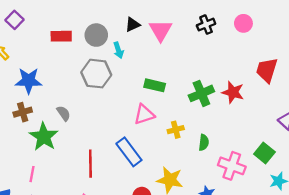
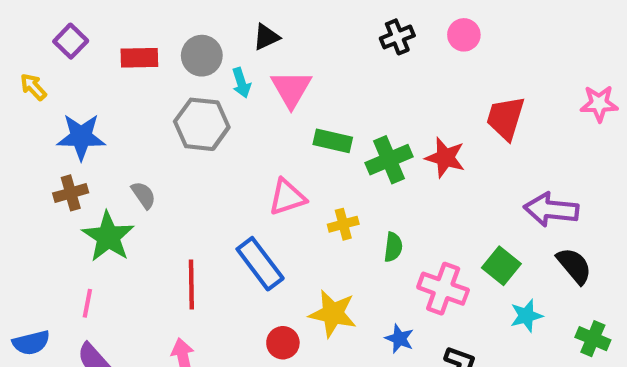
purple square: (14, 20) -> (71, 41), moved
pink triangle: (161, 30) -> (291, 89), moved
green rectangle: (155, 85) -> (333, 141), moved

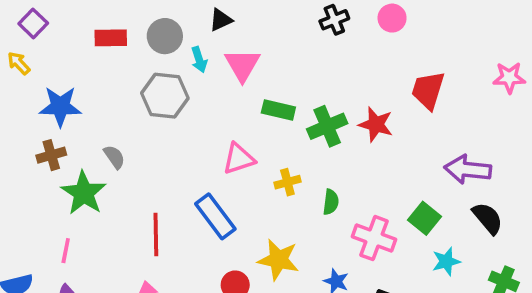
purple square: (71, 41) -> (33, 23), moved

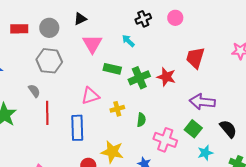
cyan arrow: (199, 60) -> (128, 41), moved, turned 152
gray semicircle: (114, 157) -> (34, 91), moved
purple arrow: (468, 170) -> (202, 102), moved
blue rectangle: (215, 216) -> (77, 128), turned 35
red line: (156, 234) -> (47, 113), moved

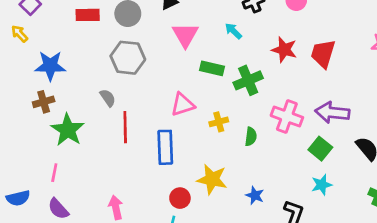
red star: (166, 77) -> (284, 50), moved
pink cross: (165, 140) -> (287, 117), moved
cyan star: (205, 153) -> (322, 185), moved

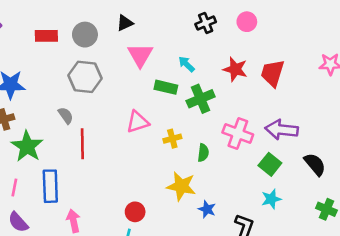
cyan arrow: (233, 31) -> (186, 64), moved
blue rectangle: (165, 147) -> (50, 186), moved
yellow star: (212, 179) -> (181, 186), moved

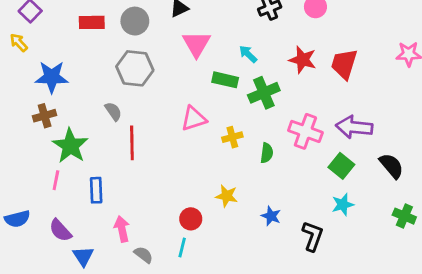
blue rectangle: (50, 186) -> (96, 190), size x0.7
yellow star: (181, 186) -> (227, 196), moved, size x0.7
pink line: (14, 187) -> (56, 180), moved

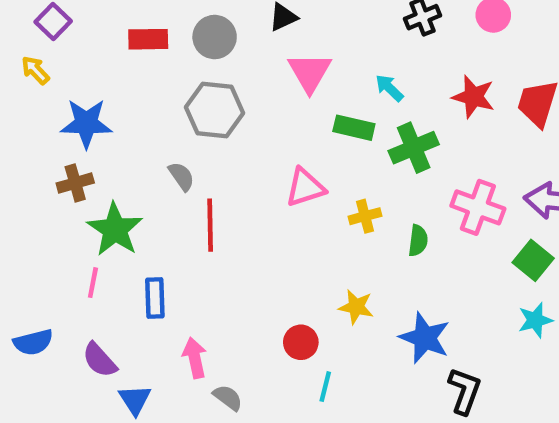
blue star: (271, 216) -> (425, 338), size x1.6
black L-shape: (313, 236) -> (465, 391), moved
cyan line: (182, 248) -> (325, 387), moved

